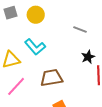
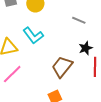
brown trapezoid: (51, 78) -> (62, 67), moved, turned -45

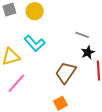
gray line: (79, 20) -> (82, 35), moved

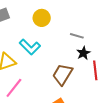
yellow circle: (35, 11) -> (42, 18), moved

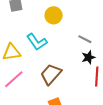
brown trapezoid: (62, 74) -> (51, 74), moved

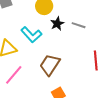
black star: (88, 57) -> (57, 24), moved

